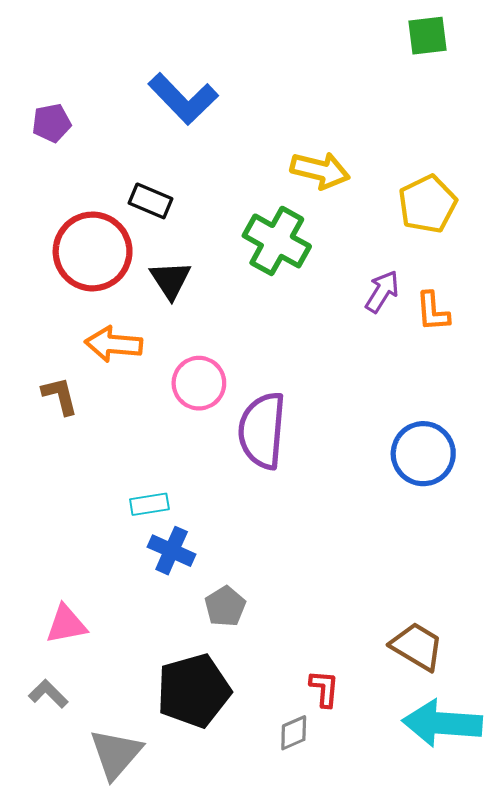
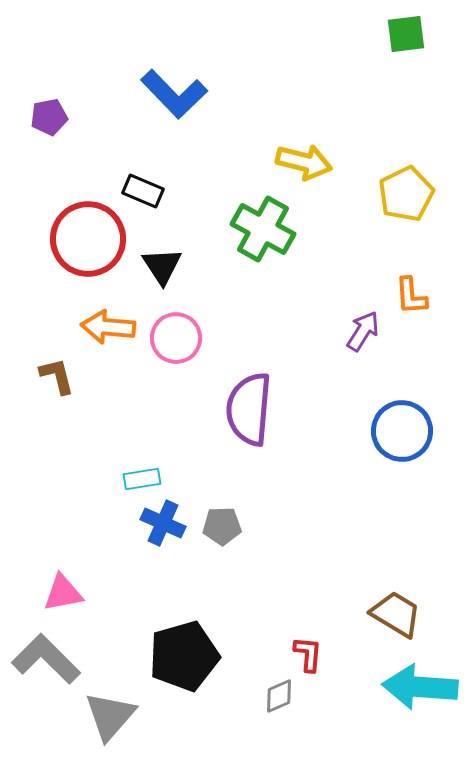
purple arrow: (382, 292) -> (363, 331), moved
pink circle: (199, 383) -> (176, 338), moved
gray pentagon: (225, 606) -> (222, 526), moved, turned 30
gray L-shape: (48, 694) -> (46, 659), size x1.8

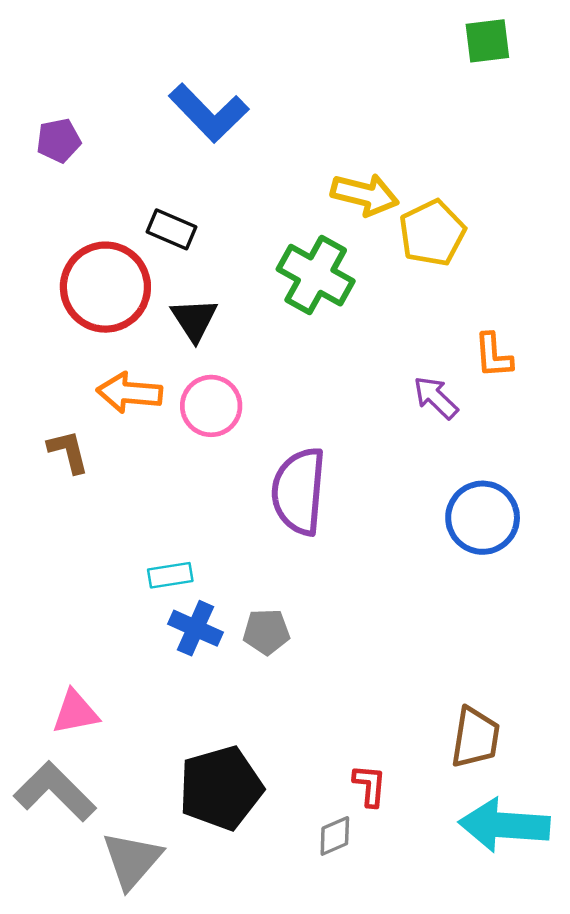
yellow pentagon: (406, 194) -> (432, 233), moved
purple arrow: (363, 331) -> (436, 398), turned -78
brown trapezoid: (396, 614) -> (475, 737), turned 68

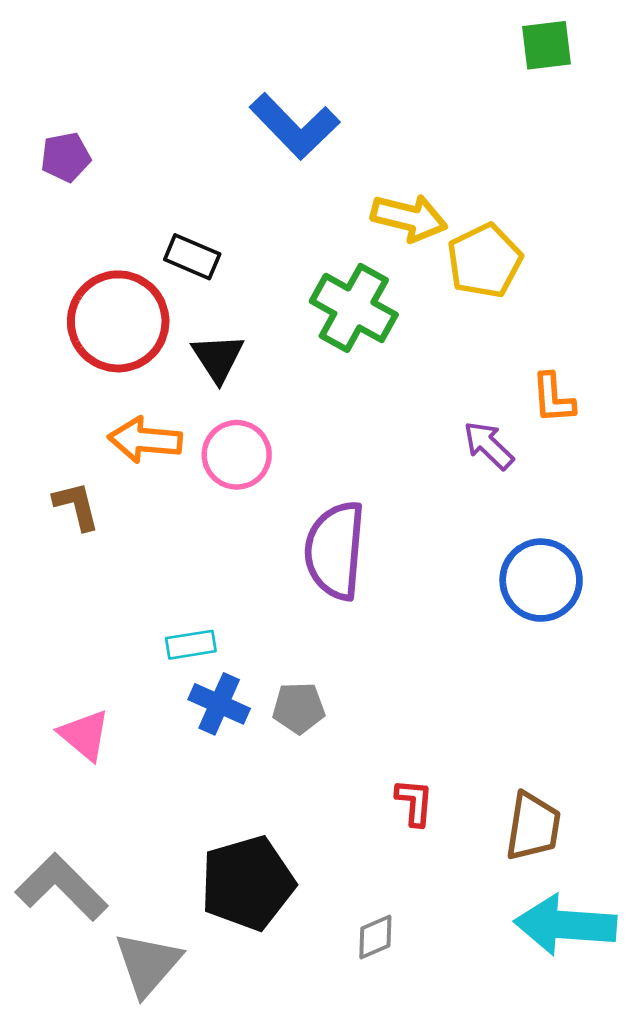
blue L-shape: (209, 113) -> (295, 126), moved
pink triangle: (75, 712) -> (84, 735), moved, turned 51
red L-shape: (370, 786) -> (414, 802), moved

